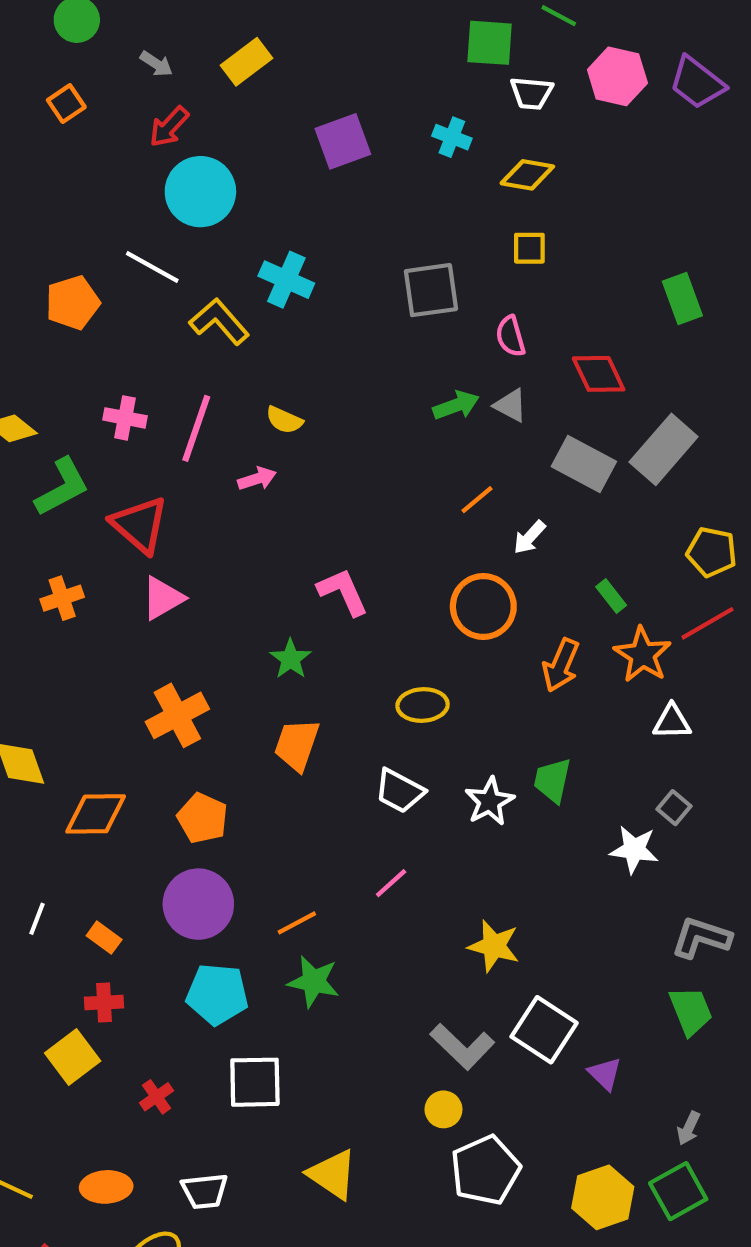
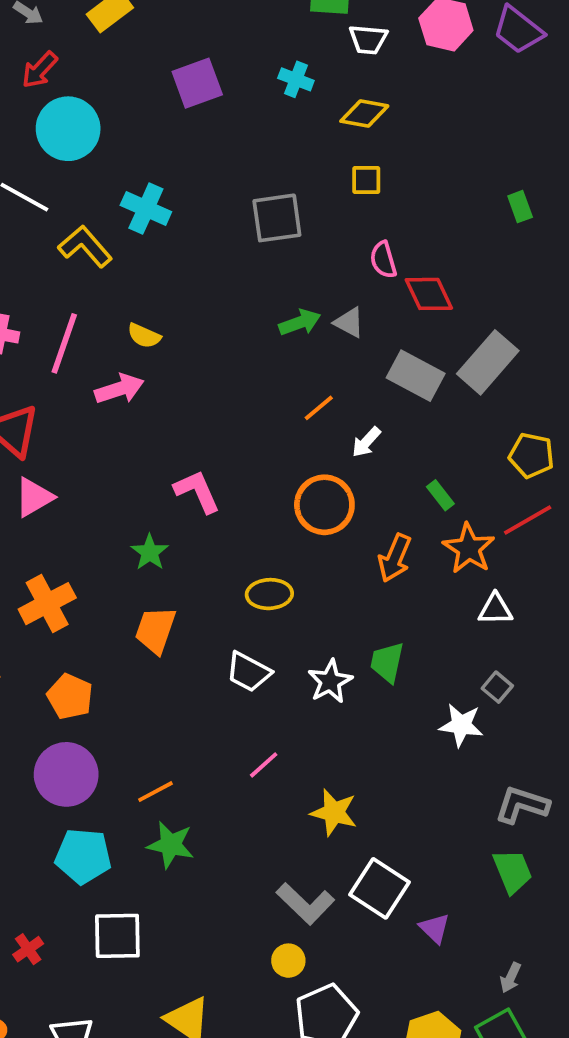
green rectangle: (682, 298) -> (520, 207), moved, size x0.7
pink semicircle: (511, 336) -> (383, 260), moved
pink arrow: (257, 479) -> (119, 389), size x1.4
pink line: (391, 883) -> (264, 765), moved

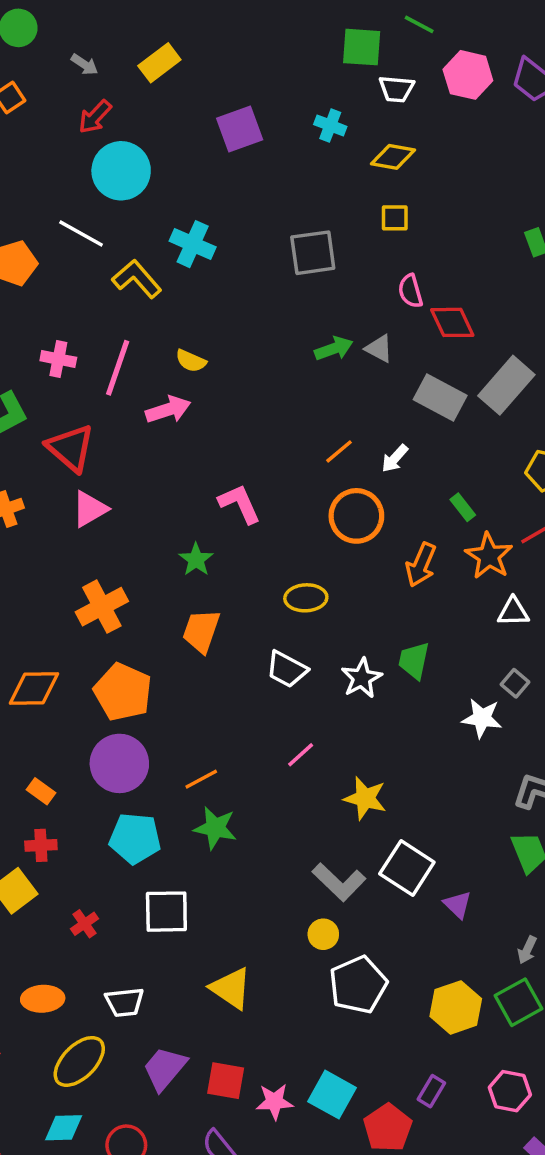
orange line: (319, 408) -> (339, 451), moved
orange pentagon: (70, 697) -> (123, 692), size x1.4

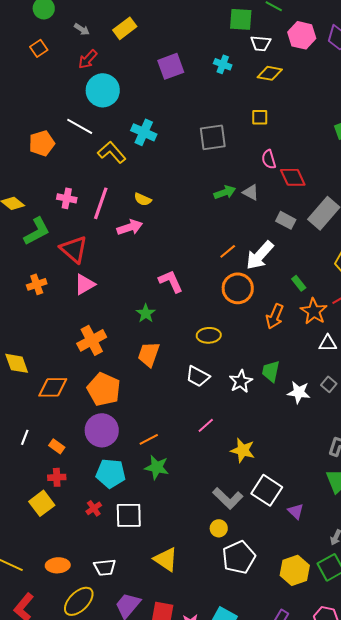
yellow diamond: (393, 157) -> (270, 73), moved
gray rectangle: (440, 397) -> (286, 220), size x0.7
white arrow: (395, 458) -> (260, 255), size x1.8
white star: (482, 718) -> (299, 392), moved
red cross: (85, 924) -> (94, 508), moved

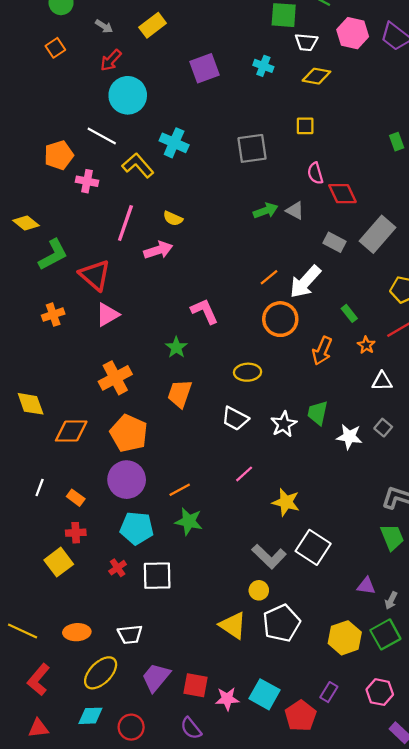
pink cross: (67, 198) -> (87, 181), moved
orange star: (314, 311) -> (366, 345), size x0.6
purple triangle: (296, 511) -> (366, 586), moved, turned -36
yellow triangle: (166, 559) -> (233, 625), moved

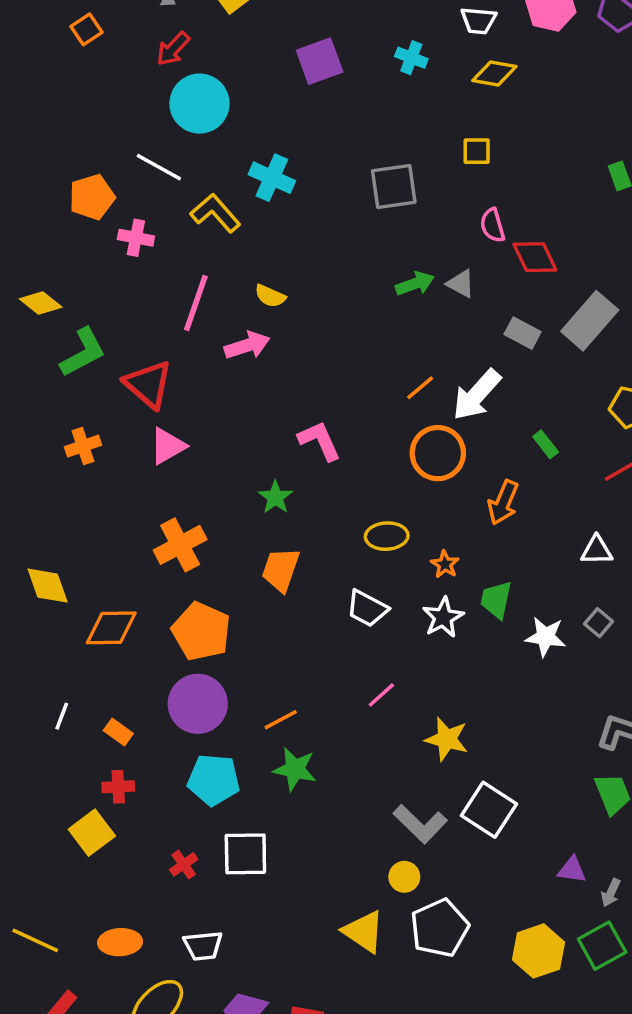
orange star: (366, 345) -> (445, 564), moved
red cross: (118, 568) -> (184, 864), moved

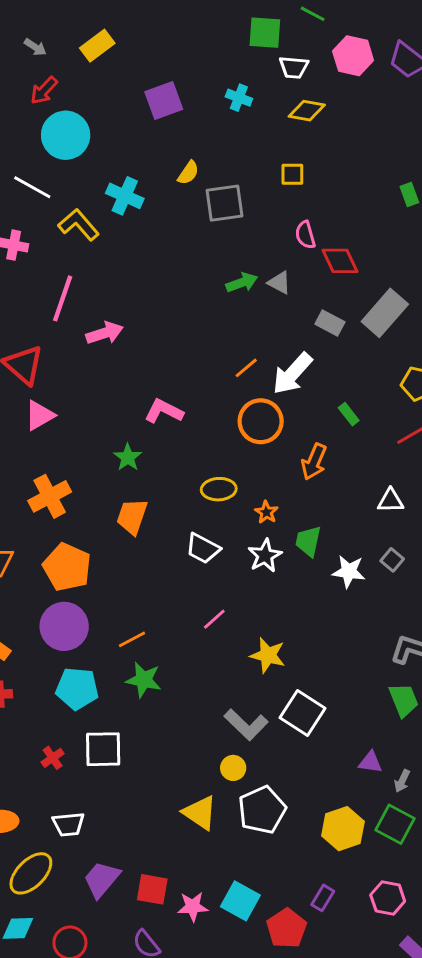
yellow semicircle: (270, 296) -> (188, 173), moved, turned -80
pink L-shape: (320, 441) -> (164, 411), turned -39
green square: (602, 946) -> (395, 824), turned -33

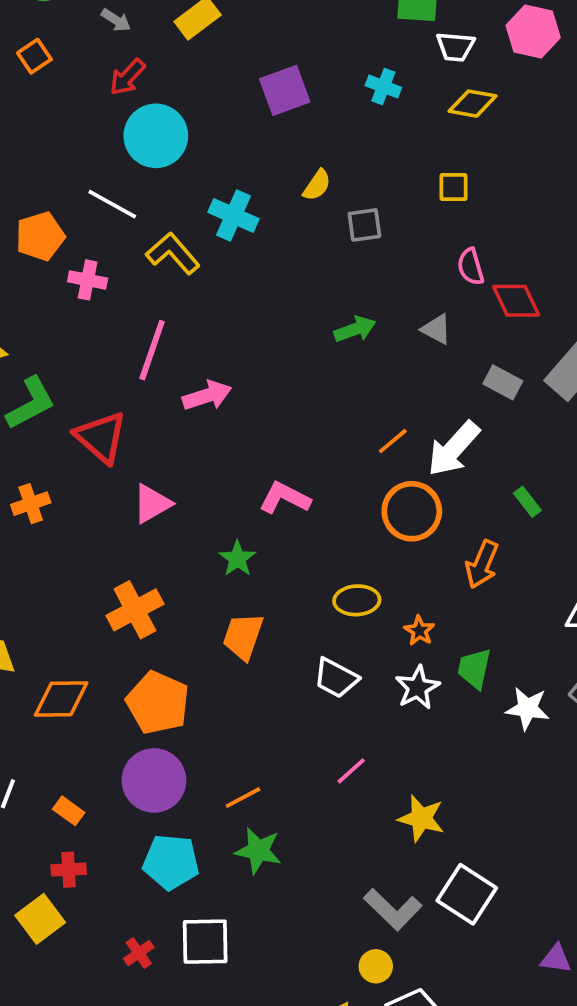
gray square: (224, 203) -> (364, 225), size x0.7
green arrow: (242, 283) -> (355, 329), moved
pink triangle: (40, 415) -> (152, 504), moved

